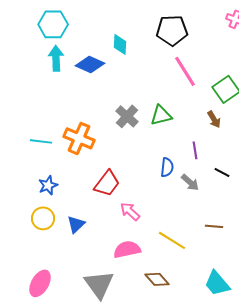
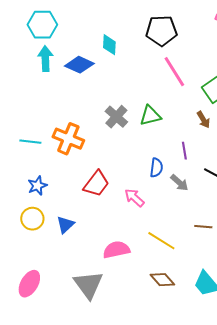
pink arrow: (130, 211) -> (134, 198), moved
brown diamond: (157, 279) -> (162, 280), moved

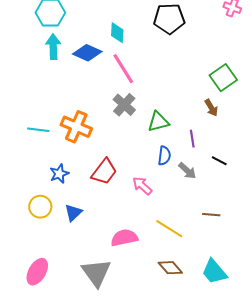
pink line: (174, 72) -> (123, 69), moved
green triangle: (150, 116) -> (158, 122), moved
blue star: (37, 186) -> (59, 174), moved

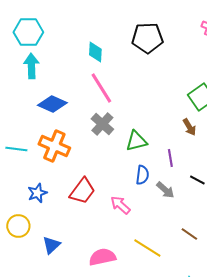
blue diamond: (87, 53) -> (52, 104), moved
blue triangle: (73, 213) -> (51, 245), moved
brown line: (211, 215) -> (189, 234), turned 30

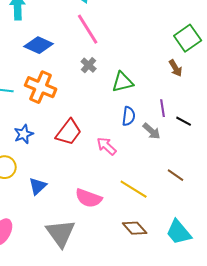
gray cross: (102, 124) -> (89, 65), size x0.7
purple line: (170, 158) -> (163, 108), moved
pink semicircle: (102, 257) -> (89, 198), turned -148

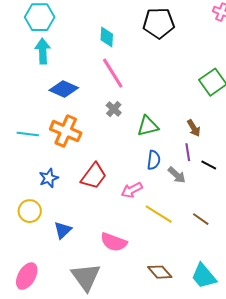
brown arrow: (176, 68) -> (194, 128), moved
pink arrow: (107, 146) -> (132, 190), turned -70
yellow line: (134, 189) -> (159, 214), moved

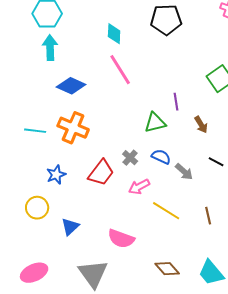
gray cross: (114, 109) -> (130, 158), moved
purple line: (188, 152) -> (176, 102), moved
blue semicircle: (154, 160) -> (161, 157), turned -72
brown line: (201, 219) -> (208, 216), turned 42
pink ellipse: (27, 276) -> (34, 273), turned 36

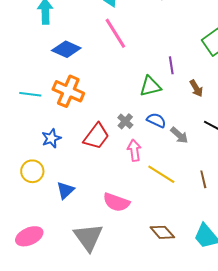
pink arrow: (139, 187) -> (134, 150), turned 110

